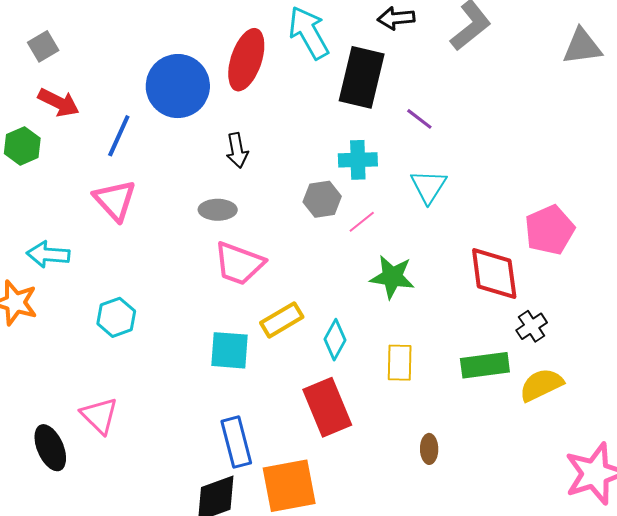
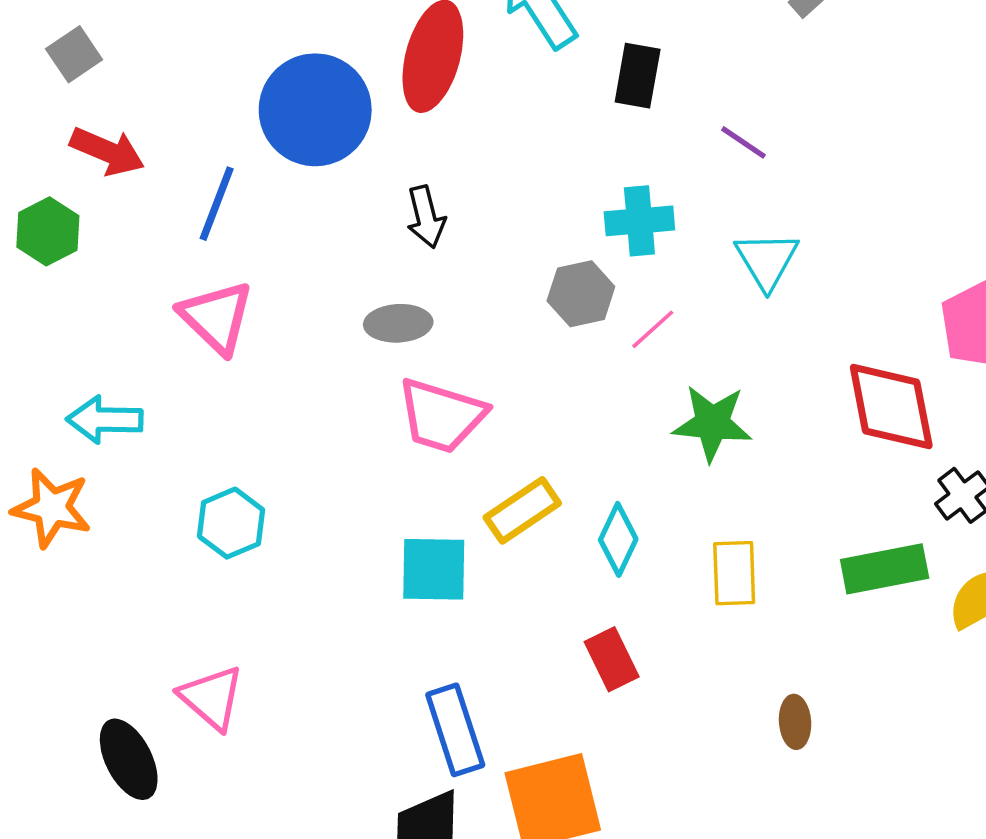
black rectangle: (362, 77) -> (638, 76), size x0.6
red rectangle: (327, 407) -> (612, 659), size x0.6

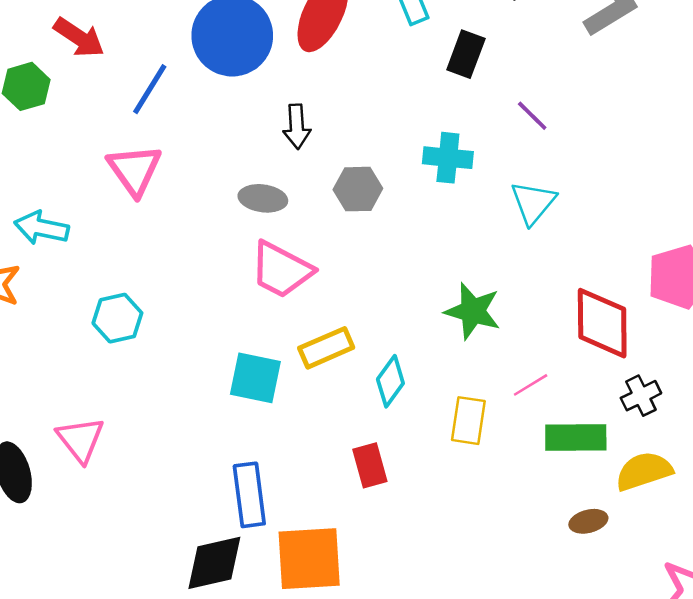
gray hexagon: (581, 294) -> (358, 189), moved
pink line: (653, 329) -> (531, 385), moved
brown ellipse: (795, 722) -> (588, 521), moved, turned 69

